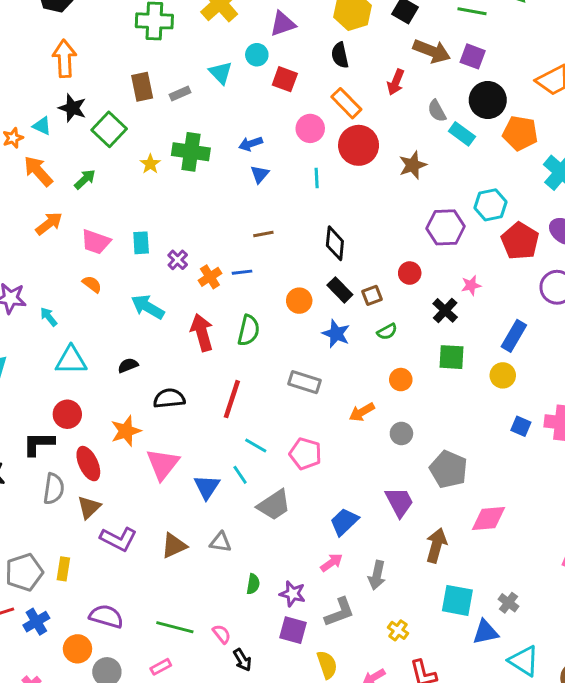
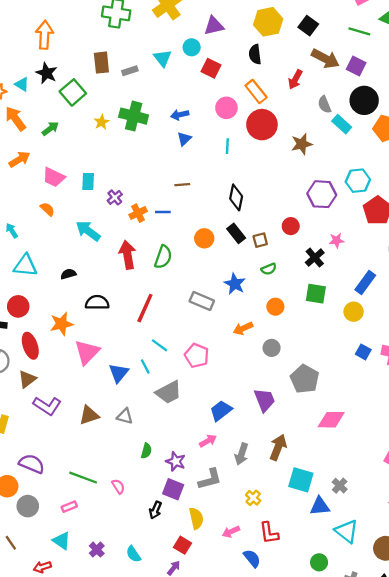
blue star: (336, 334) -> (235, 284), moved
brown arrow: (436, 545) -> (278, 447), moved
black arrow: (242, 660) -> (155, 510), moved, turned 48

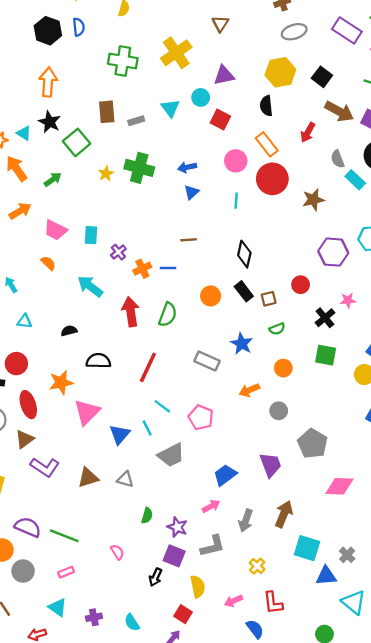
cyan triangle: (25, 266) -> (24, 321), size x0.6
green line: (83, 478) -> (64, 536), moved
purple cross: (97, 550) -> (94, 617), turned 32

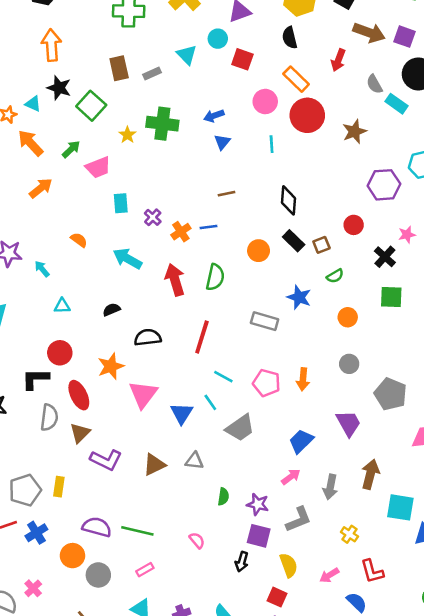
pink trapezoid: (55, 230) -> (98, 167), moved, turned -40
orange arrow: (249, 390) -> (303, 379), moved, turned -54

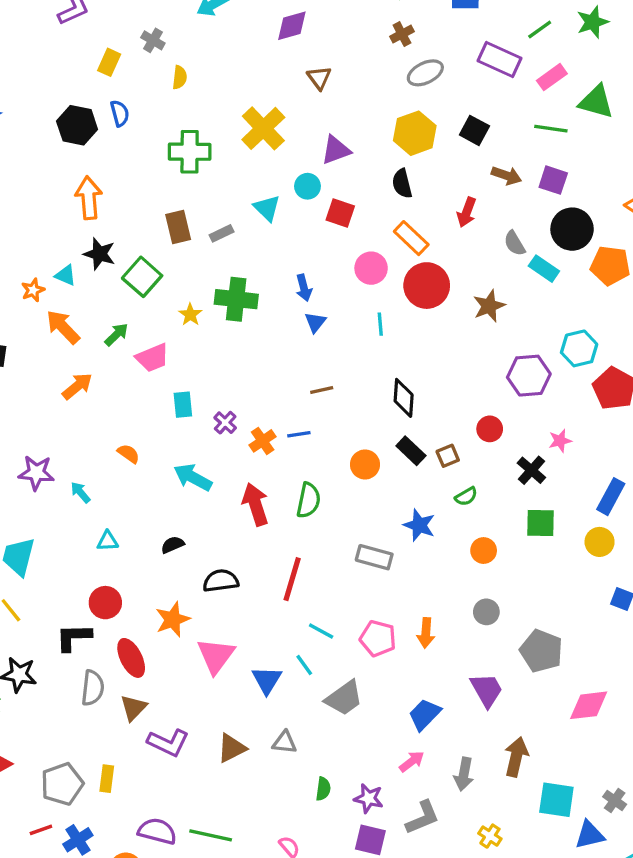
brown arrow: (369, 33) -> (506, 176), size x0.7
blue arrow: (214, 116) -> (304, 288), turned -84

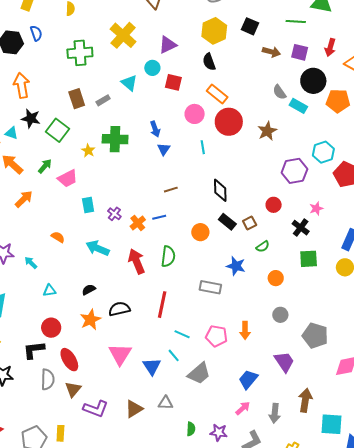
red arrow: (467, 212) -> (330, 47), moved
orange star: (173, 619) -> (90, 320), moved

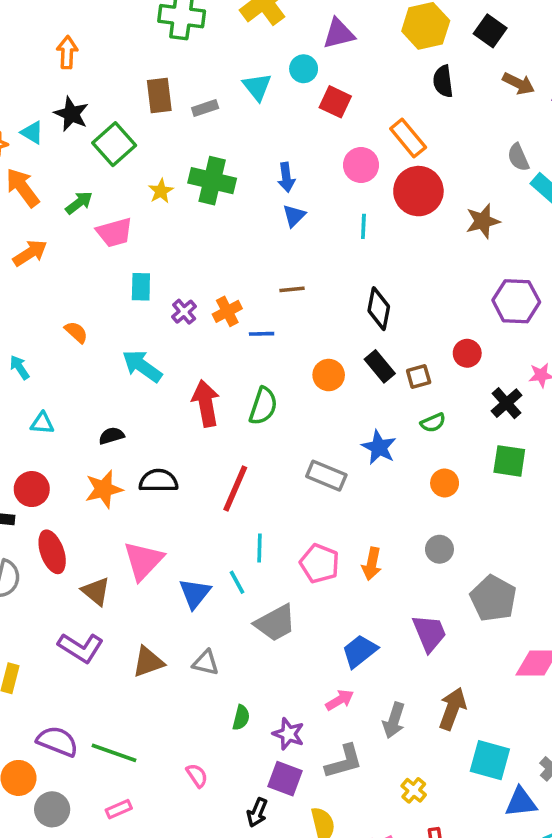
black semicircle: (209, 62) -> (443, 81), moved
orange arrow: (22, 85) -> (67, 52), size x0.7
orange cross: (138, 223) -> (227, 311), moved
cyan line: (182, 334) -> (260, 548), turned 56
brown triangle: (73, 389) -> (96, 591), moved, turned -42

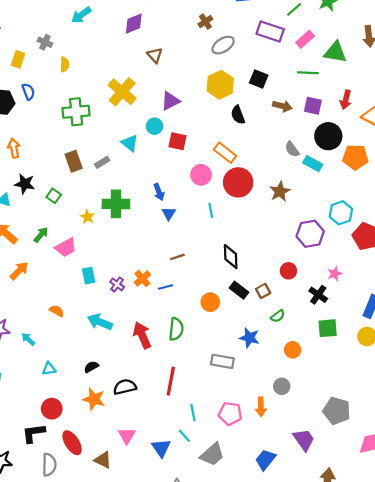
green square: (114, 144) -> (54, 196), size x0.6
orange star: (104, 489) -> (94, 399), turned -30
gray circle: (439, 549) -> (282, 386), moved
pink triangle: (143, 561) -> (127, 436), size x0.7

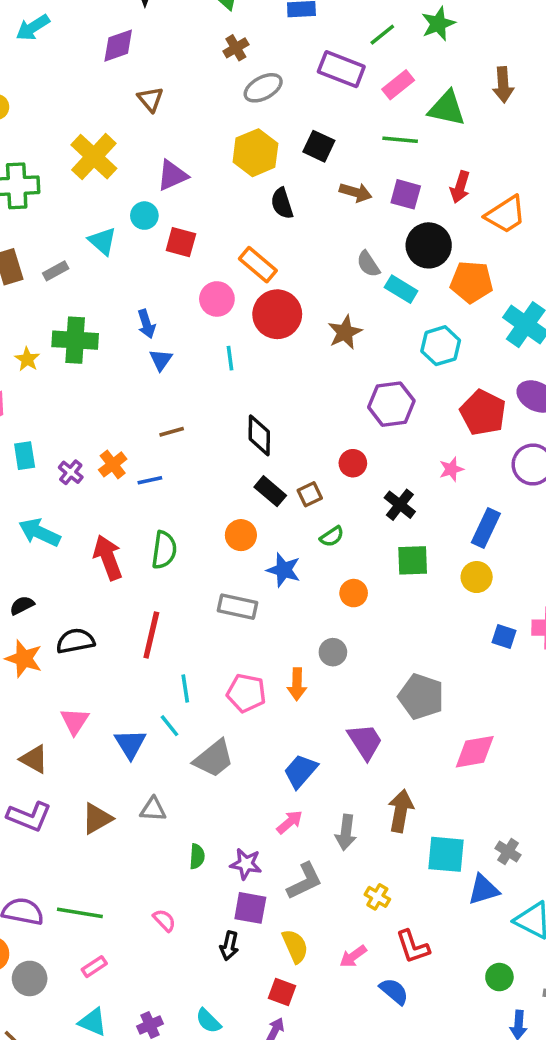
cyan hexagon: (341, 213) -> (441, 346), moved
pink star: (335, 274) -> (451, 469), moved
orange circle: (210, 302) -> (241, 535), moved

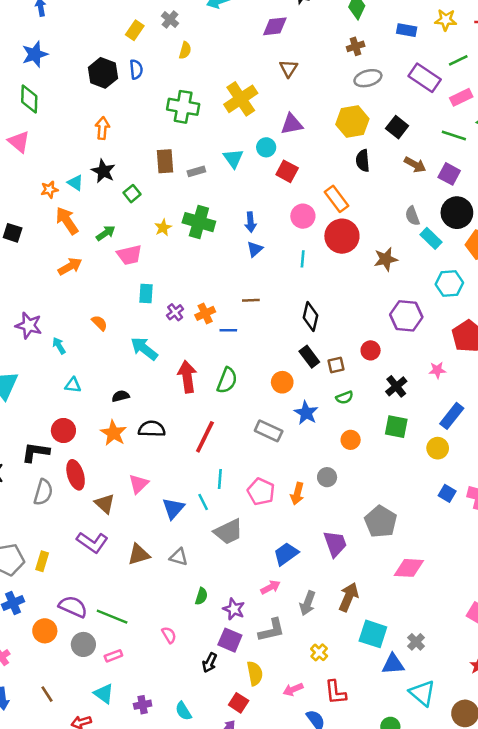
gray circle: (30, 978) -> (83, 644), moved

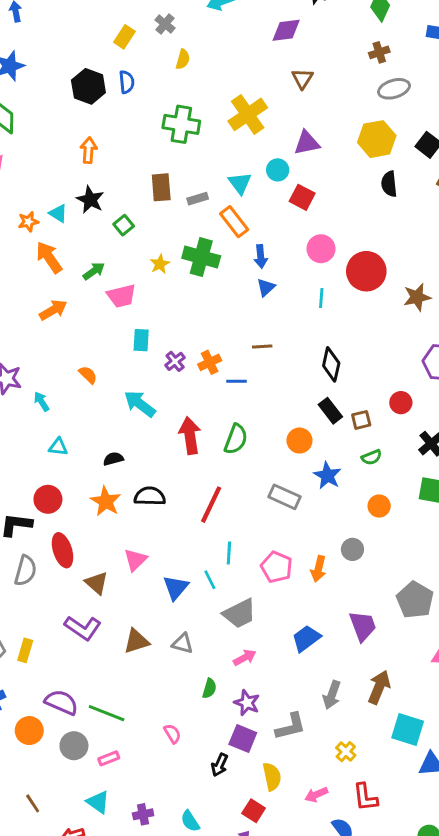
orange rectangle: (337, 199) -> (234, 222), moved
pink arrow: (271, 587) -> (245, 658), moved

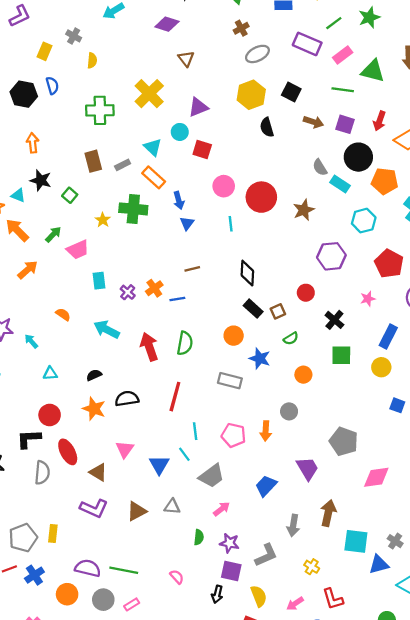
purple diamond: (286, 30) -> (167, 24), turned 35

